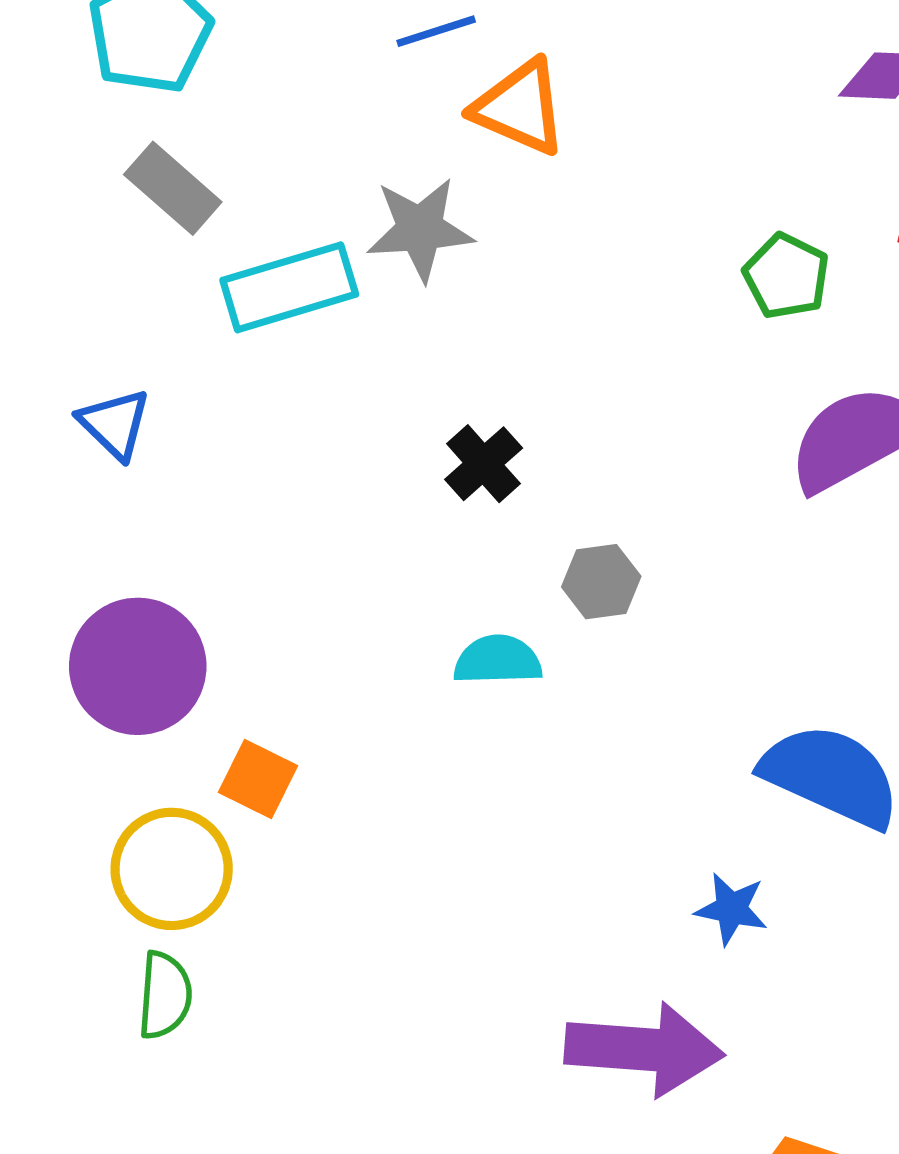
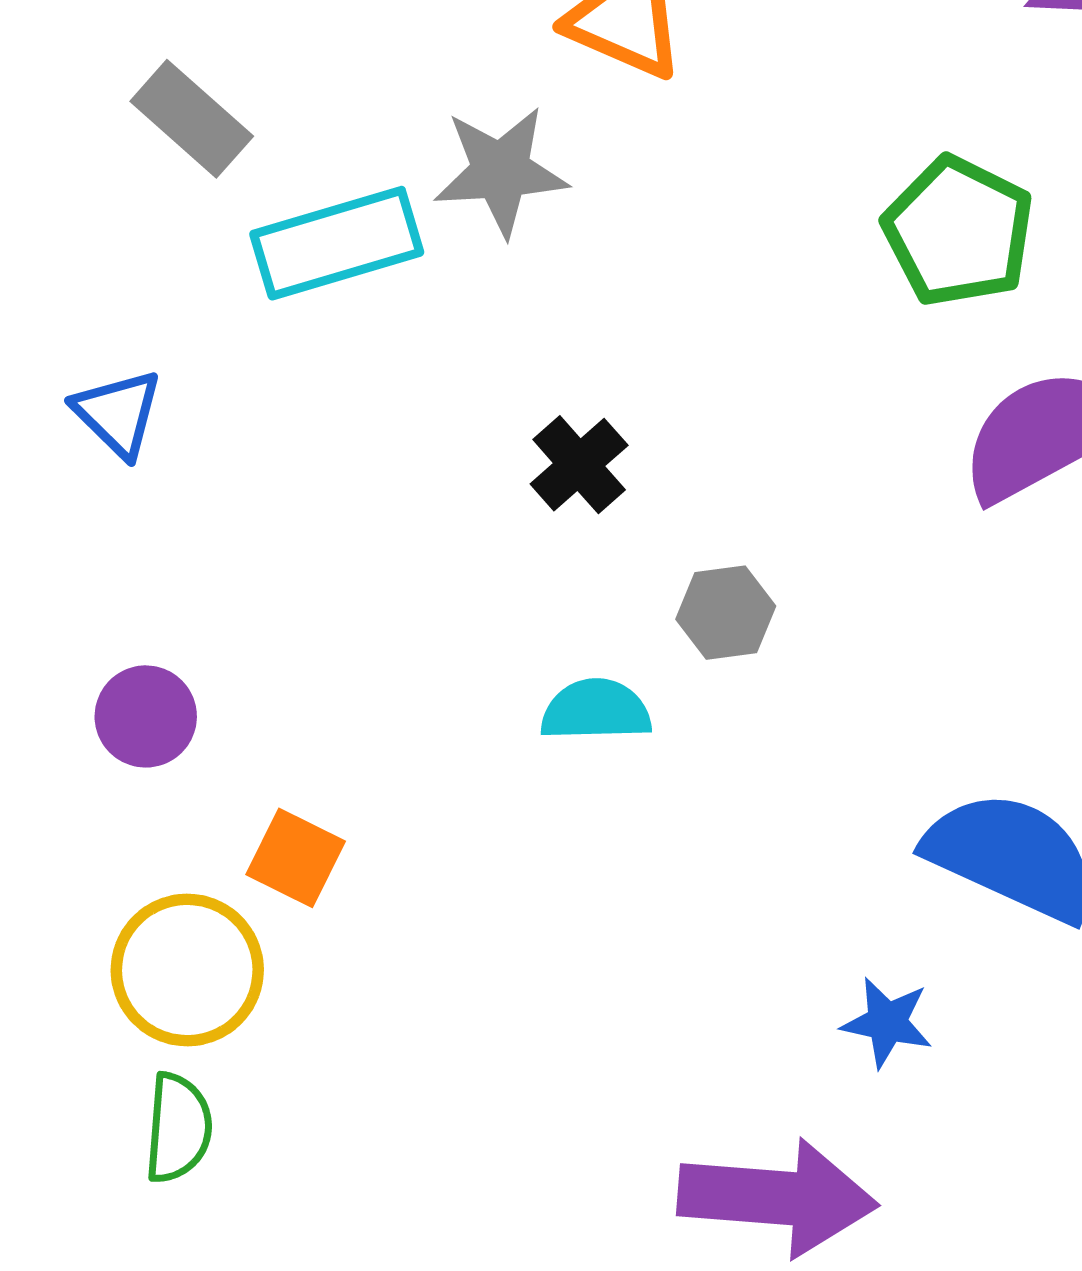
green pentagon: (786, 276) -> (958, 231), size x1.4
purple circle: (138, 666) -> (146, 716), size x0.6

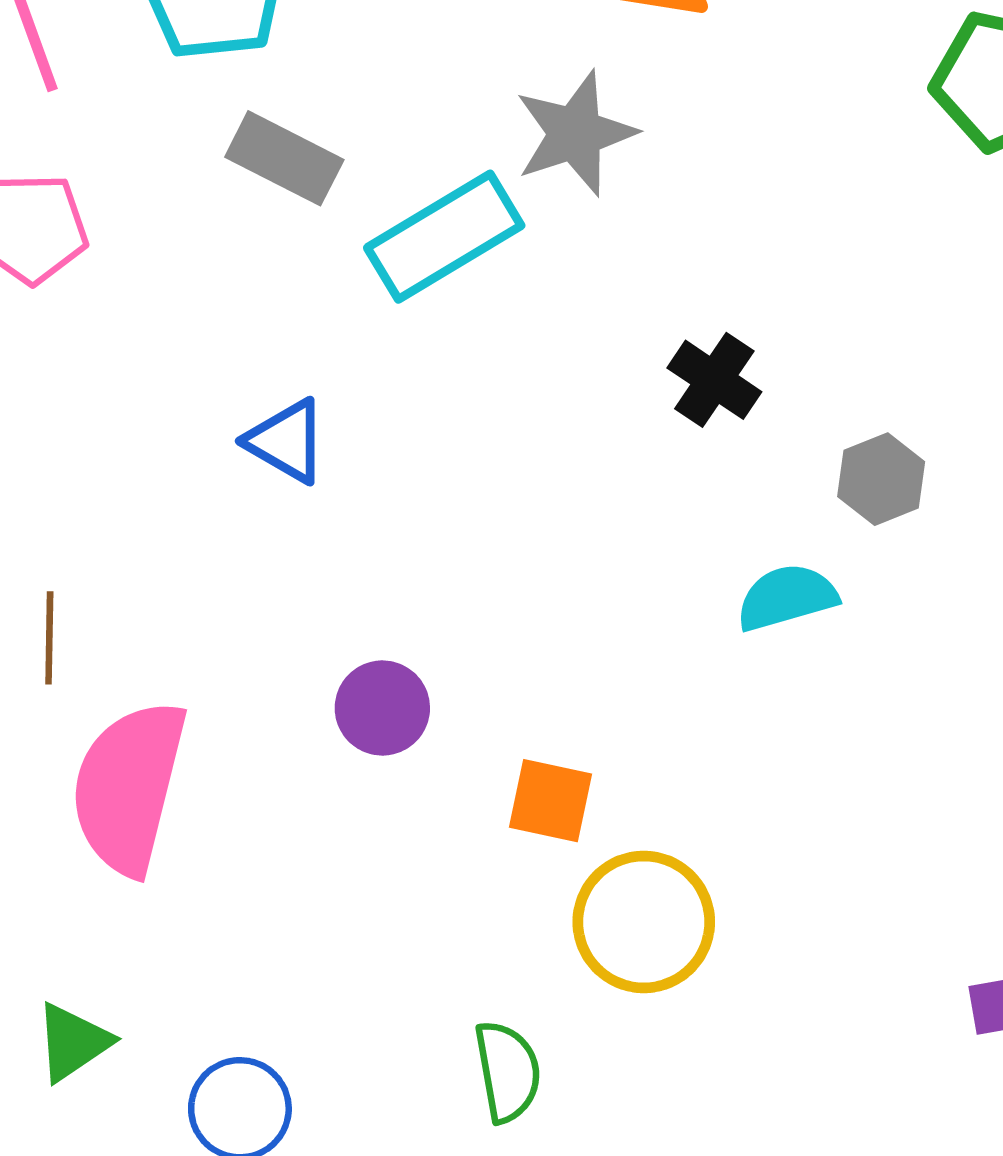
yellow circle: (187, 970) -> (644, 922), moved

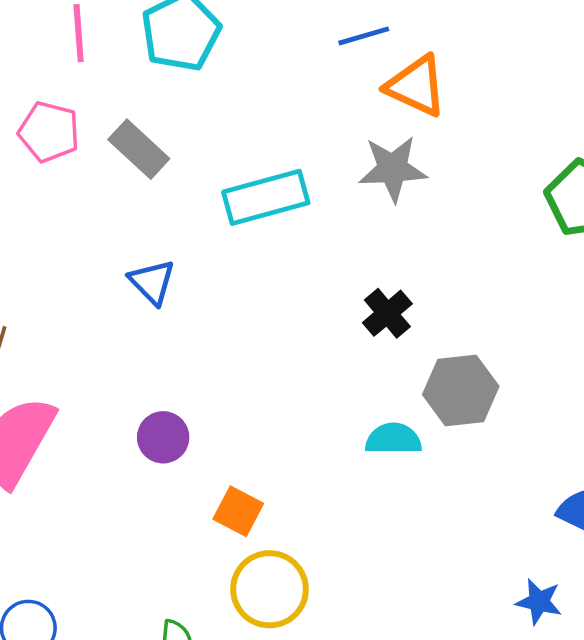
gray star: (575, 133) -> (393, 169), moved
gray rectangle: (284, 158) -> (139, 149), moved
gray hexagon: (881, 479) -> (461, 390), size x1.5

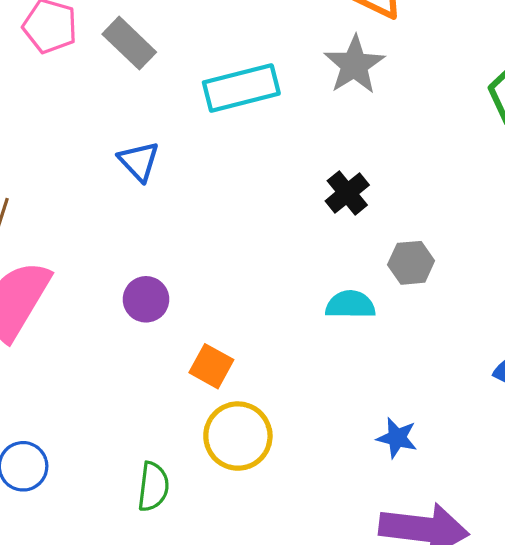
gray star: (393, 169) -> (354, 65), turned -30
gray hexagon: (461, 390) -> (411, 263), size x0.7
blue star: (539, 602) -> (397, 438), moved

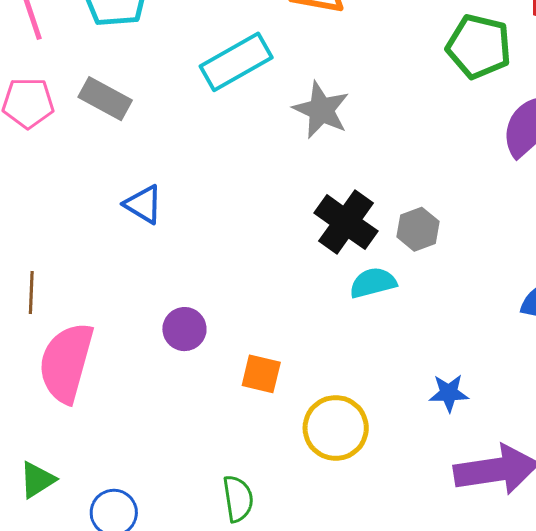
gray star: (354, 65) -> (321, 110), moved
cyan rectangle: (241, 88) -> (236, 62), moved
black cross: (347, 193) -> (346, 222), moved, size x1.5
yellow circle: (238, 436) -> (336, 428), moved

